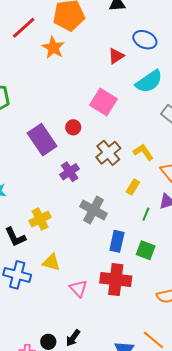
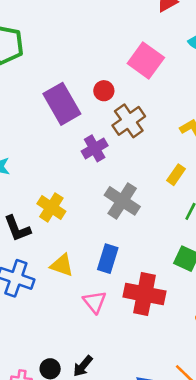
brown cross: (108, 153) -> (129, 121), moved
yellow cross: (40, 219) -> (51, 207), turned -35
blue rectangle: (117, 241) -> (108, 259), moved

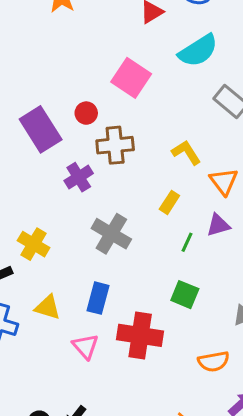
brown cross: (129, 121) -> (115, 145), turned 32

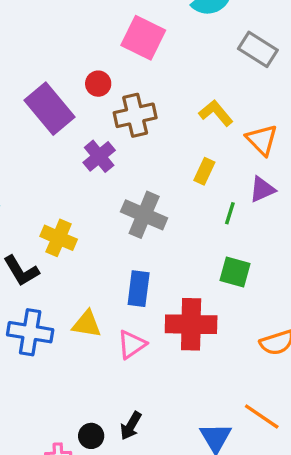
yellow triangle: (48, 307) -> (87, 324), moved
pink triangle: (85, 346) -> (132, 344), turned 44

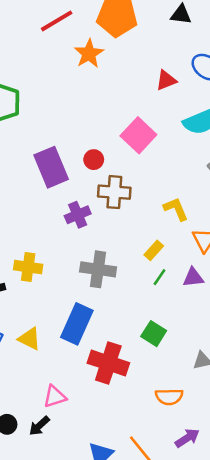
green line: (230, 213) -> (159, 277), moved
gray cross: (144, 215) -> (98, 269), turned -32
yellow cross: (59, 238) -> (28, 267), turned -32
blue rectangle: (139, 289) -> (77, 324), size x1.4
pink triangle: (132, 344) -> (55, 397), moved

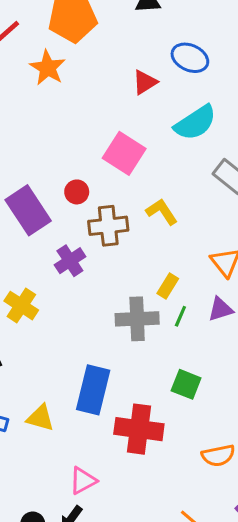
yellow L-shape: (176, 209) -> (162, 212), moved
yellow cross: (28, 267) -> (21, 306), moved, turned 36
gray cross: (98, 269) -> (137, 319), moved

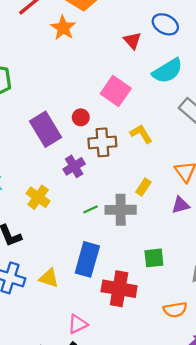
red triangle: (145, 82) -> (132, 41), turned -42
green line: (180, 316) -> (91, 209), moved, turned 40
green square: (186, 384) -> (154, 258), turned -30

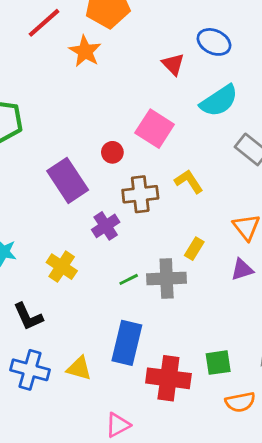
red circle: (81, 117) -> (112, 152), moved
green square: (154, 258) -> (218, 363), moved

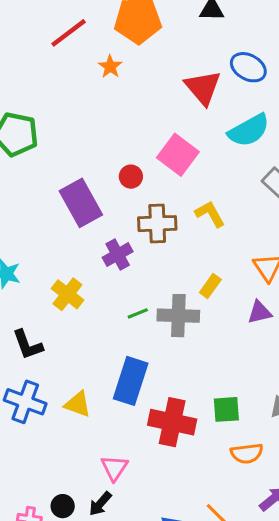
orange star: (85, 51) -> (110, 67), size x0.7
red triangle: (173, 64) -> (203, 88), size x1.5
pink triangle: (118, 425) -> (114, 468), turned -32

